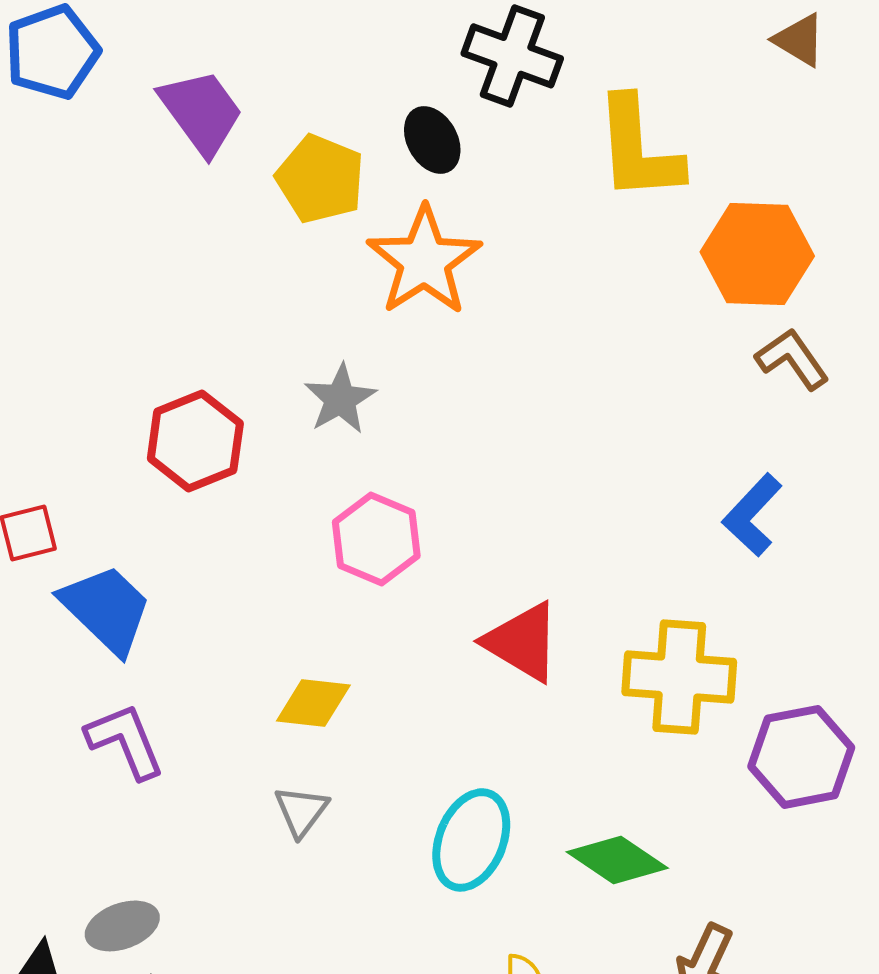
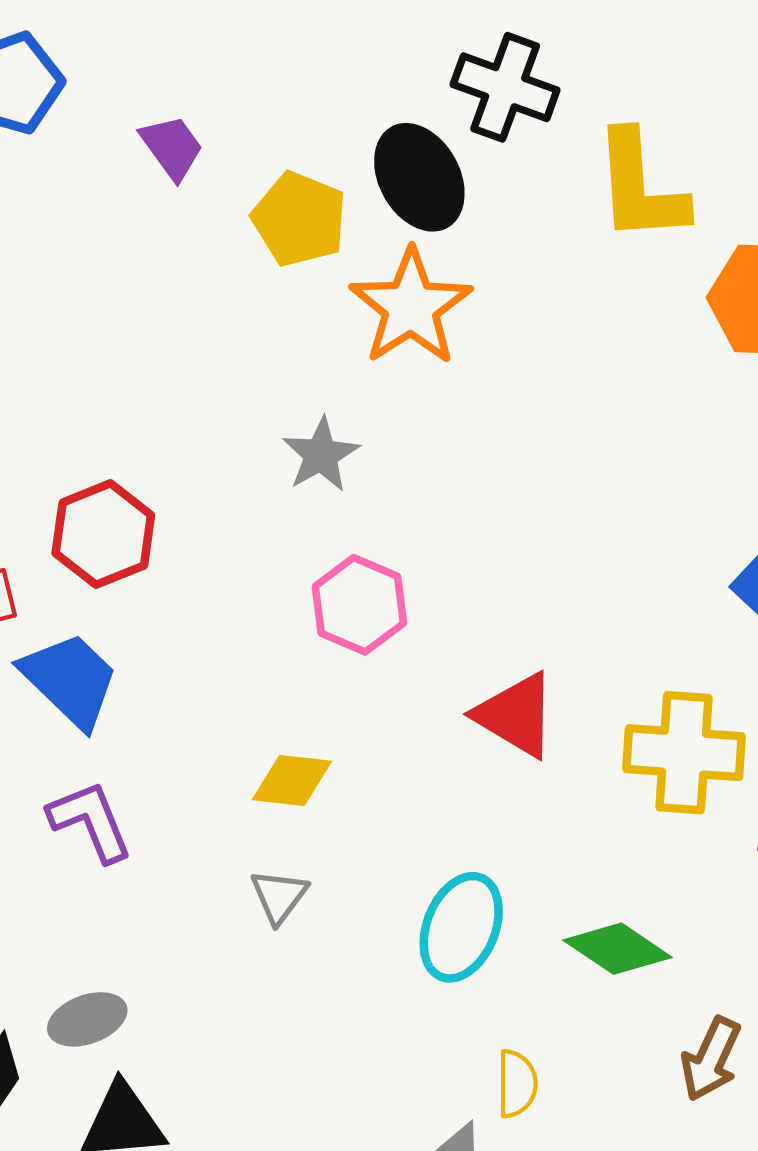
purple trapezoid: (201, 112) -> (172, 147), size x0.7
black ellipse: (432, 140) -> (419, 177), size x1.5
red hexagon: (195, 441) -> (103, 534), moved

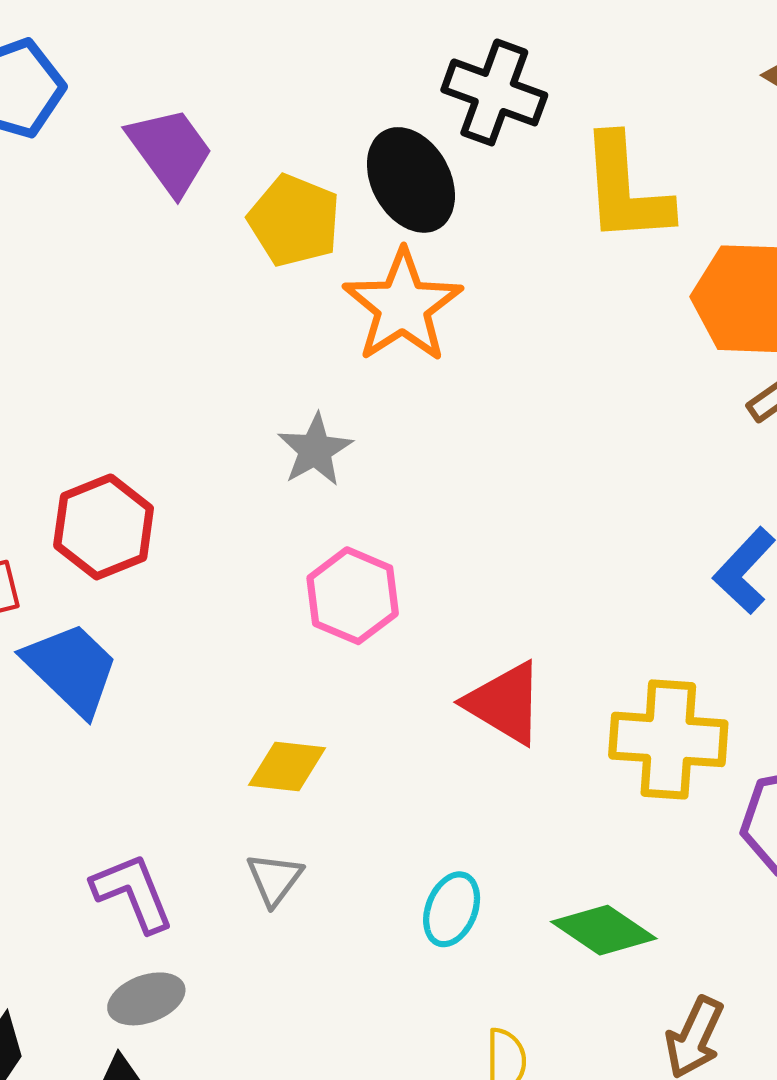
purple trapezoid: (172, 147) -> (170, 151), size x1.4
purple L-shape: (90, 821) -> (133, 893), moved
cyan ellipse: (461, 927) -> (452, 909), size x0.7
gray ellipse: (87, 1019) -> (146, 999), moved

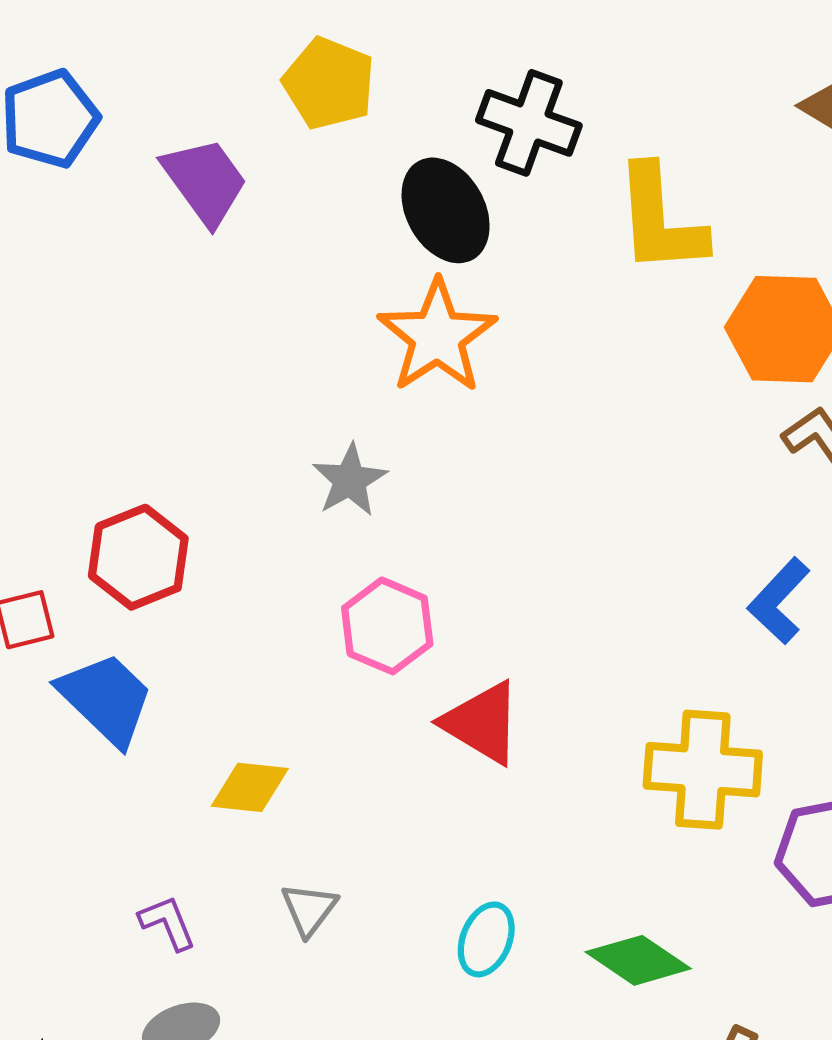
yellow pentagon: (294, 221) -> (329, 83), moved
red triangle: (505, 703) -> (482, 723), moved
yellow diamond: (287, 767) -> (250, 787), moved
purple L-shape: (133, 893) -> (167, 923), size x0.7

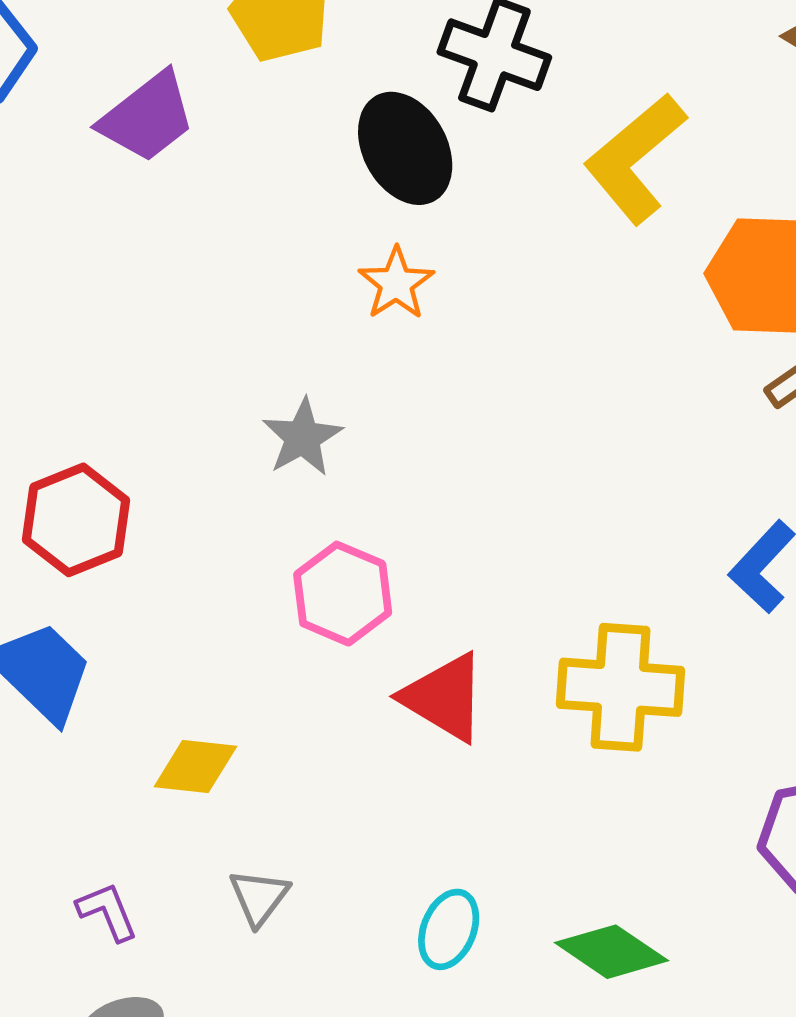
purple trapezoid: (205, 181) -> (147, 117), turned 88
yellow L-shape: (660, 220) -> (635, 158), turned 54
orange star: (437, 336) -> (396, 283), size x0.6
yellow cross: (703, 770) -> (620, 687), moved

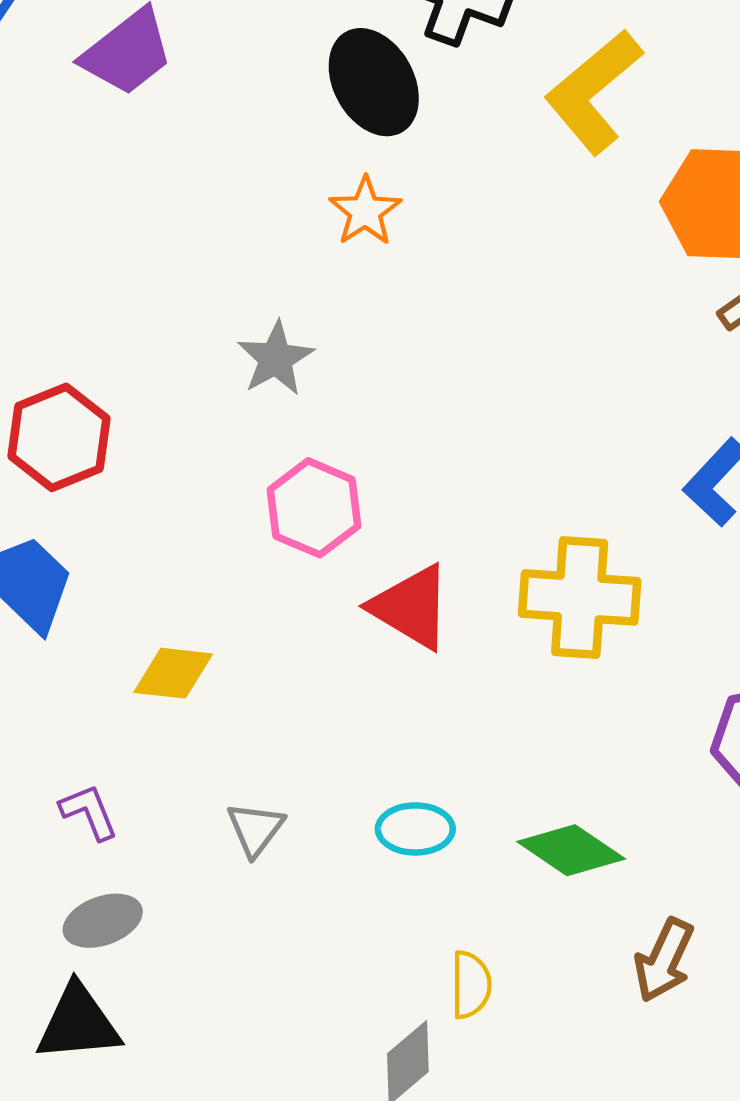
gray triangle: (259, 897) -> (255, 829), moved
cyan ellipse: (449, 929) -> (415, 829), turned 68

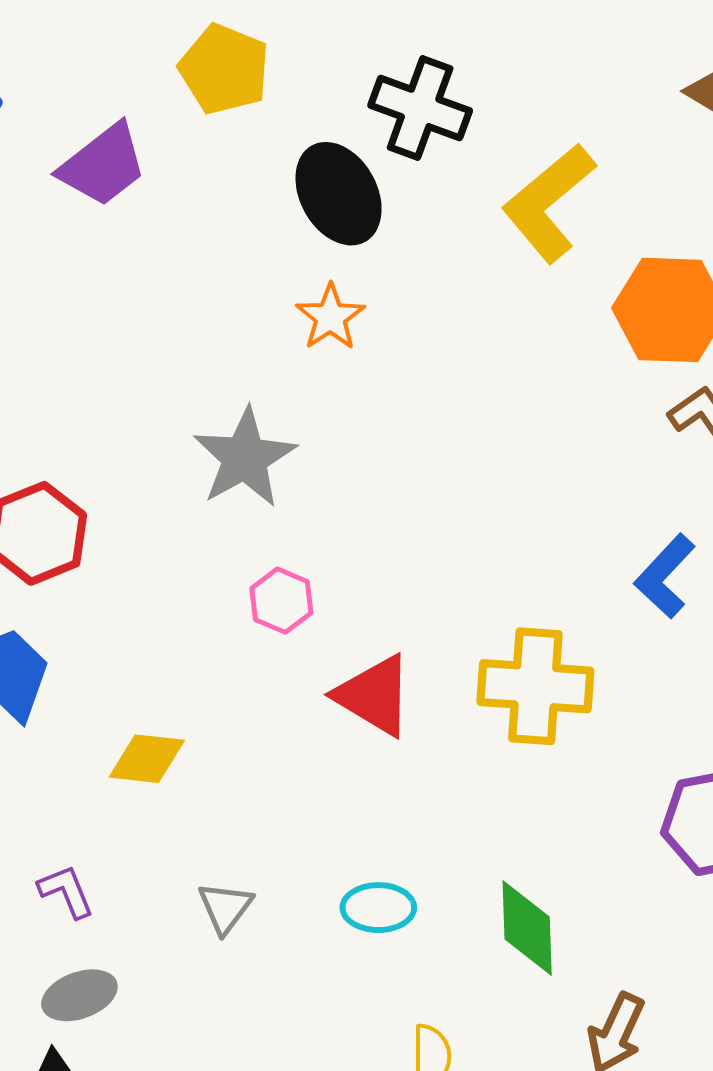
gray star: (276, 358) -> (245, 458), size x1.4
pink hexagon: (314, 508) -> (281, 601), size x0.7
green diamond: (571, 850) -> (527, 928), turned 54

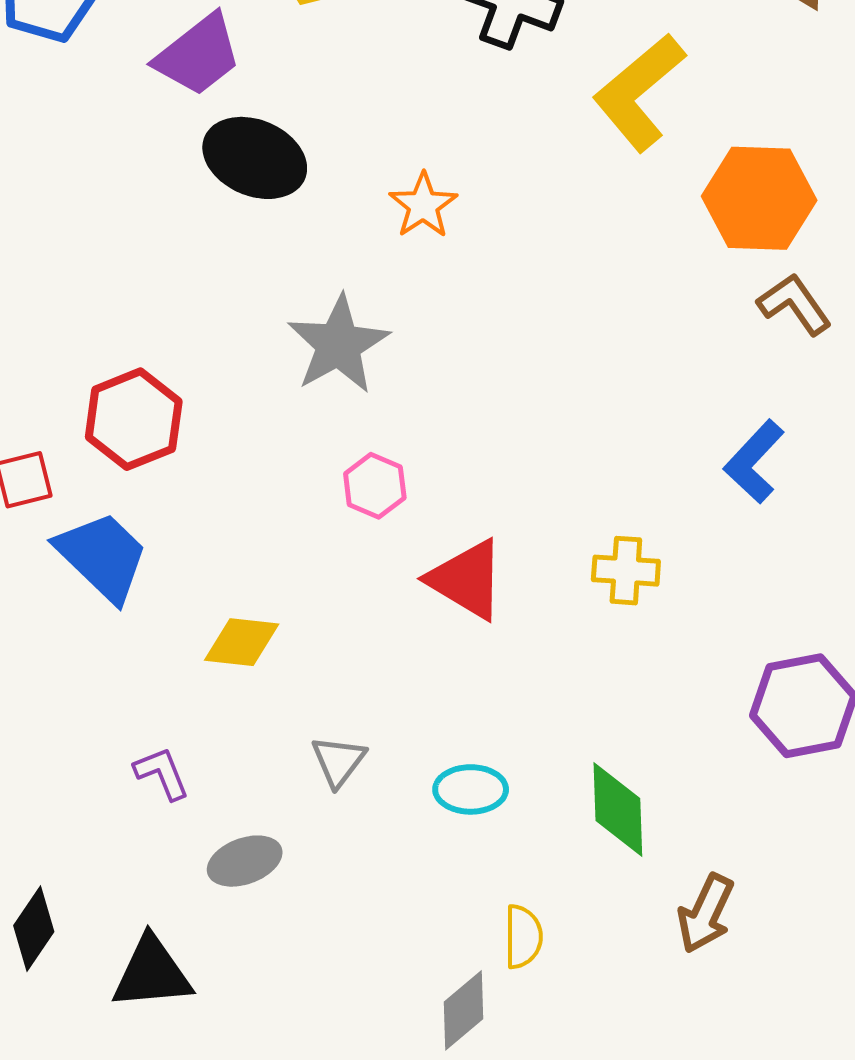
black ellipse: (339, 194) -> (255, 158), moved, turned -38
yellow cross: (535, 686) -> (626, 571), size x0.6
gray triangle: (225, 908) -> (338, 761), moved
gray ellipse: (79, 995) -> (245, 861), moved

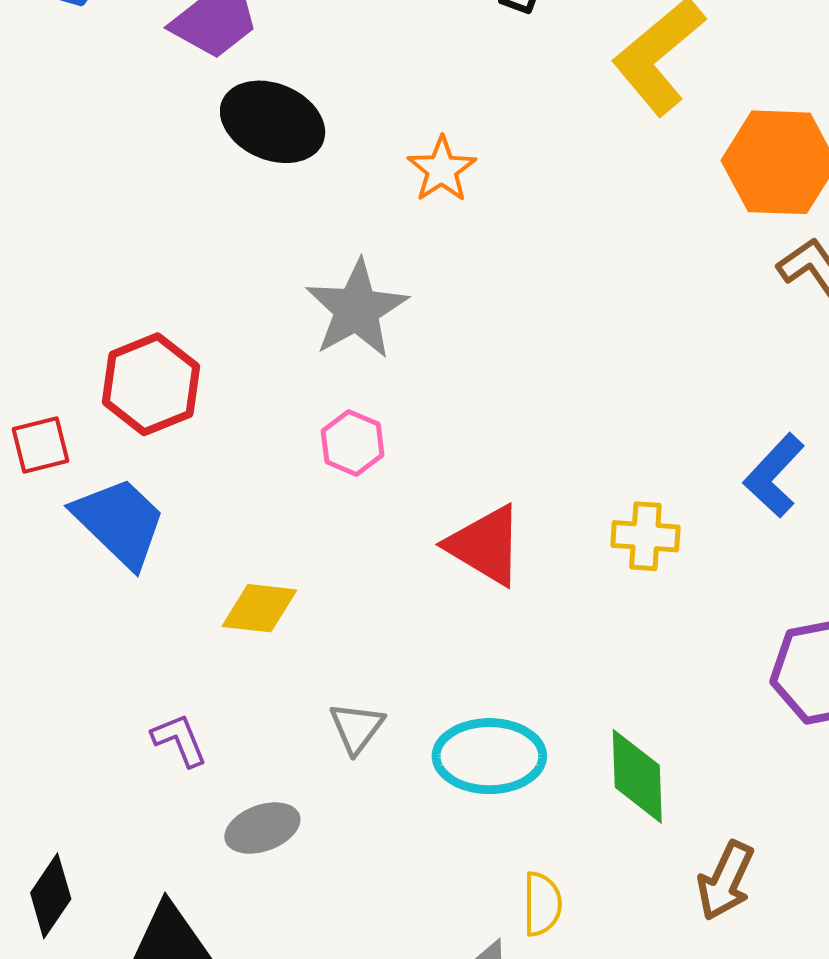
blue L-shape: (754, 462) -> (774, 475), moved
pink hexagon: (375, 486) -> (353, 443), moved
cyan ellipse: (471, 789) -> (489, 756), size x1.5

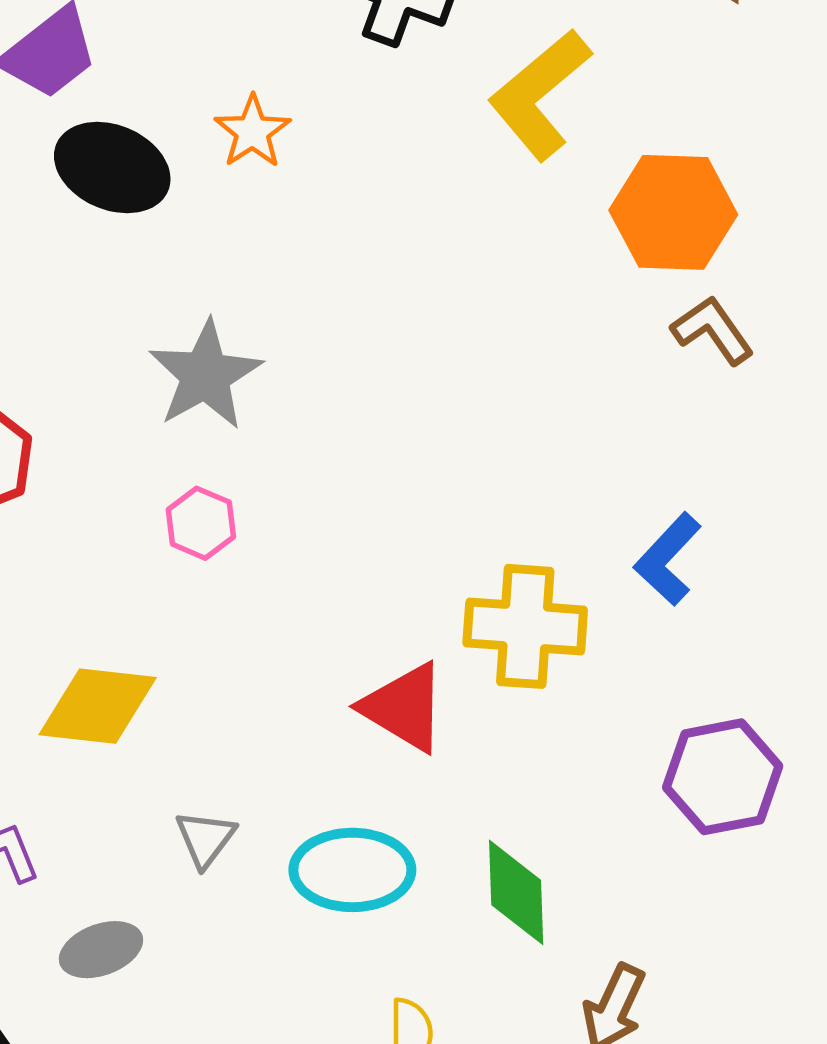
orange star: (442, 169) -> (252, 132), moved
yellow cross: (645, 536) -> (525, 626), size x1.6
red triangle: (485, 545) -> (404, 707), moved
yellow diamond: (259, 608) -> (98, 706), size x1.4

